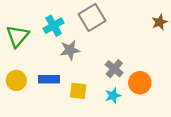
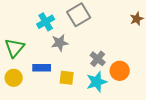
green triangle: (17, 36) -> (15, 48), moved
yellow circle: (16, 80) -> (14, 78), moved
cyan star: (113, 96) -> (97, 82), size x1.5

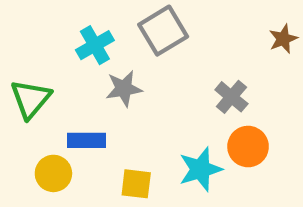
gray cross: (98, 59) -> (231, 97), moved
yellow circle: (14, 78) -> (53, 173), moved
yellow square: (67, 78) -> (136, 184), moved

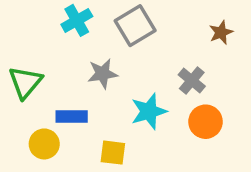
brown star: (283, 39) -> (221, 32), moved
cyan cross: (95, 45) -> (77, 20), moved
cyan star: (200, 169) -> (149, 111), moved

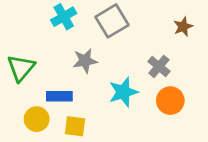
yellow square: (113, 153) -> (75, 126), moved

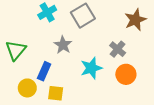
brown star: (183, 27) -> (135, 20), size x1.5
gray star: (85, 61) -> (63, 45), turned -30
blue rectangle: (59, 96) -> (44, 71), turned -66

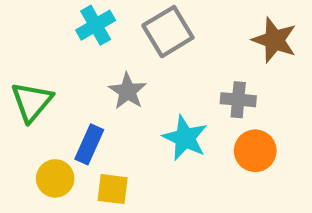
brown star: (135, 20) -> (274, 40), turned -30
gray cross: (118, 49) -> (238, 100), turned -35
cyan star: (91, 68) -> (185, 138), turned -30

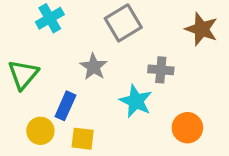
cyan cross: (96, 25) -> (50, 18), moved
gray cross: (238, 100) -> (161, 70), moved
orange circle: (255, 151) -> (187, 128), moved

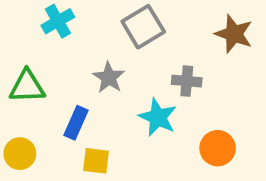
green triangle: (23, 75) -> (27, 86), turned 48
yellow circle: (40, 131) -> (20, 154), moved

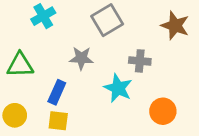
gray star: (109, 77) -> (81, 58), turned -30
yellow square: (96, 161) -> (58, 121), moved

